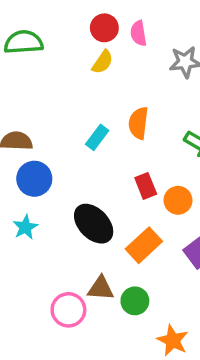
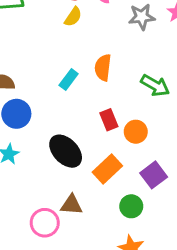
green circle: (135, 301) -> (131, 206), moved

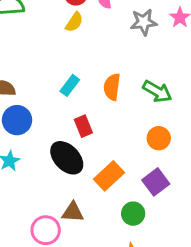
orange semicircle: (103, 68) -> (112, 87), moved
red rectangle: (109, 120) -> (83, 126), moved
orange circle: (136, 132) -> (159, 138), moved

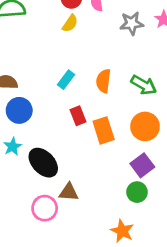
orange circle: (159, 138) -> (145, 126), size x1.4
black ellipse: (67, 158) -> (43, 163), moved
orange rectangle: (109, 176) -> (104, 130), moved, turned -65
green circle: (133, 214) -> (137, 192), moved

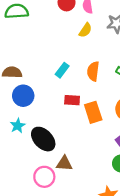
yellow semicircle: (70, 23) -> (85, 30), moved
red rectangle: (78, 116) -> (72, 100), turned -64

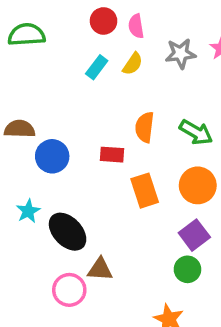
cyan rectangle: (62, 70) -> (97, 67), moved
blue circle: (23, 96) -> (52, 156), moved
red rectangle: (72, 100) -> (112, 155), moved

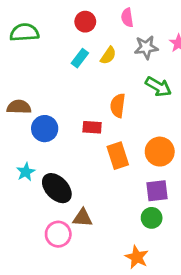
pink semicircle: (136, 26) -> (127, 18), moved
green arrow: (196, 132) -> (158, 87), moved
purple square: (194, 235) -> (157, 191), turned 30

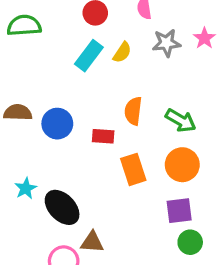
cyan rectangle: (80, 58) -> (89, 56), size x1.4
green arrow: (158, 87) -> (181, 120), moved
blue circle: (45, 129) -> (57, 124), moved
green circle: (152, 218) -> (190, 242), moved

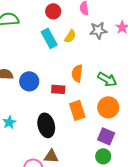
cyan rectangle: (89, 56) -> (49, 38), turned -66
black ellipse: (62, 207) -> (46, 125), moved, turned 30
purple square: (179, 211) -> (106, 136), turned 30
green circle: (190, 242) -> (103, 156), moved

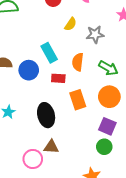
gray star: (98, 30) -> (95, 34), moved
cyan rectangle: (49, 38) -> (49, 53), moved

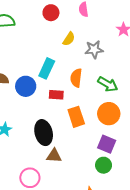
cyan rectangle: (49, 53) -> (47, 68), turned 54
brown triangle: (51, 147) -> (54, 156), moved

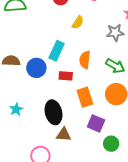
gray star: (94, 49) -> (115, 33), moved
purple square: (107, 144) -> (96, 123), moved

